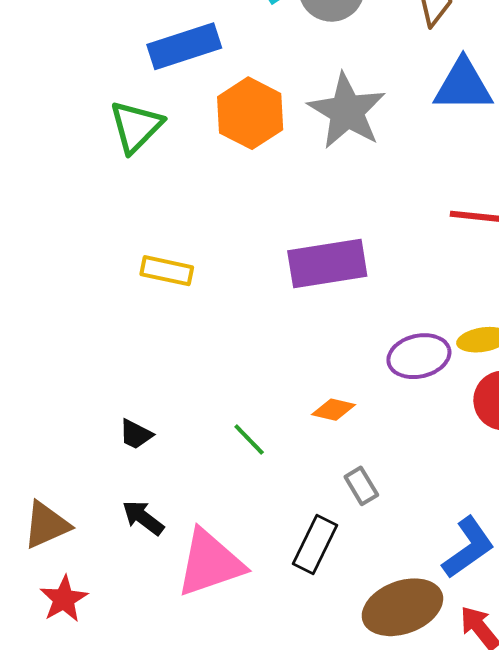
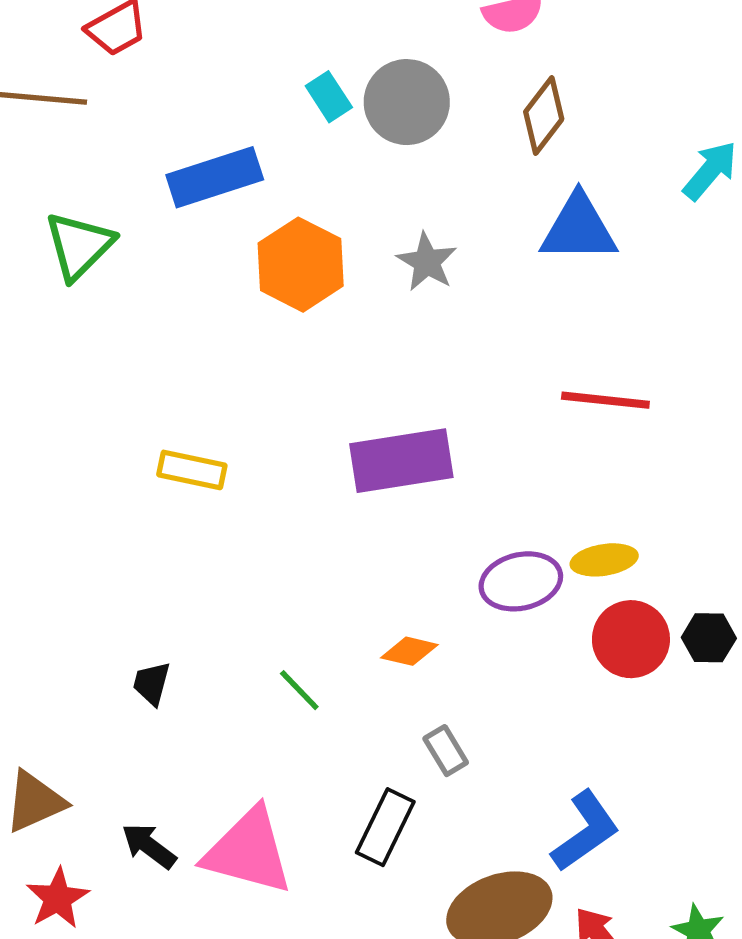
gray star: (347, 111) -> (427, 262), size x0.6
green triangle: (136, 127) -> (79, 246), moved
black trapezoid: (136, 434) -> (152, 683), turned 78
black arrow: (143, 518) -> (149, 846), moved
pink triangle: (210, 563) -> (248, 851), turned 34

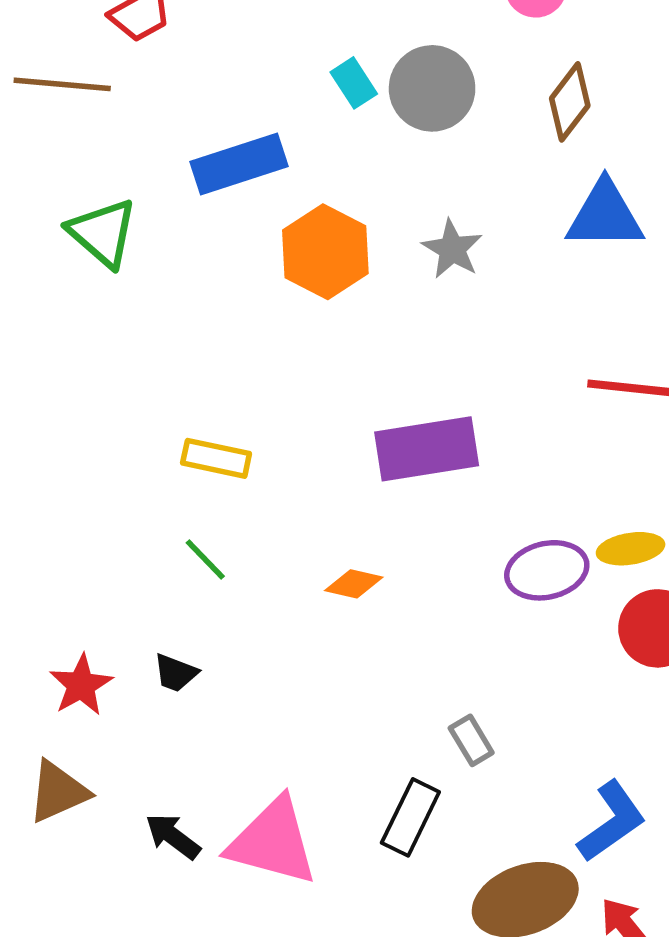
green triangle: (79, 246) -> (103, 233), turned -34
orange diamond: (409, 651) -> (354, 584), moved
black trapezoid: (152, 683) -> (176, 673), turned -84
green line: (299, 690) -> (205, 560), moved
red star: (58, 898) -> (81, 685), moved

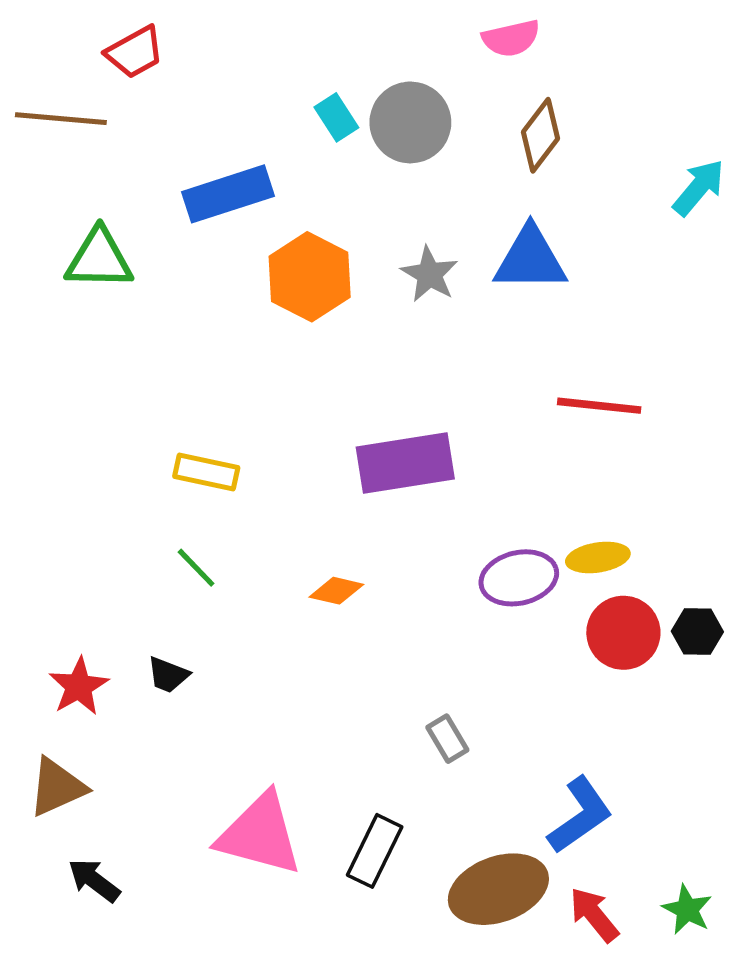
blue triangle: (605, 215) -> (530, 259), moved
green triangle: (103, 233) -> (99, 259), turned -40
black rectangle: (410, 817) -> (375, 851), moved
black arrow: (173, 836) -> (94, 880), moved

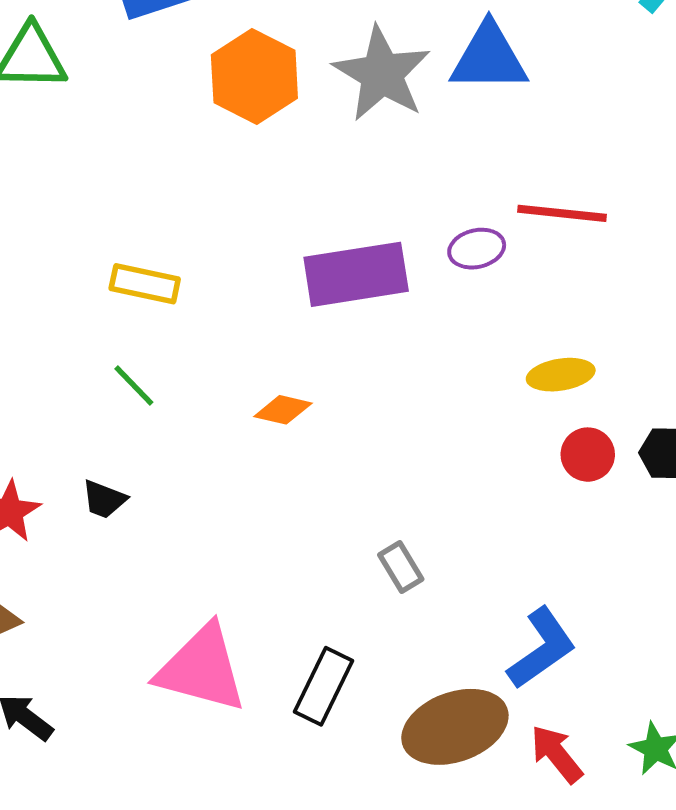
gray star: (430, 274) -> (382, 74), size x1.6
purple ellipse: (519, 578) -> (477, 249), moved, size x0.7
red circle: (623, 633) -> (588, 455), size x0.7

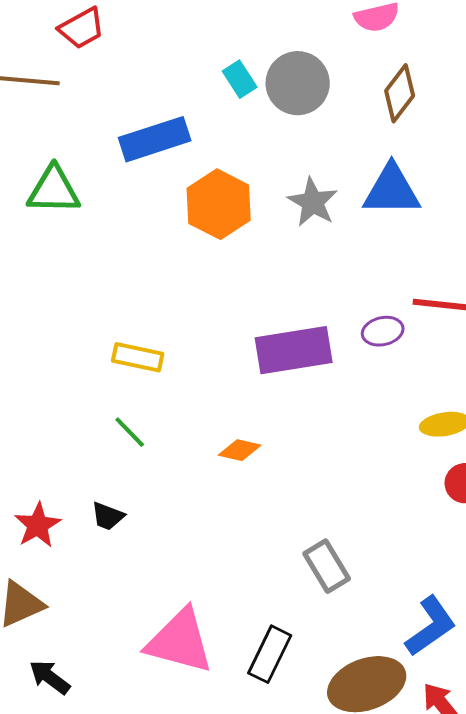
gray star: (382, 74) -> (313, 202), size x0.7
gray rectangle: (401, 567) -> (327, 566), size x1.4

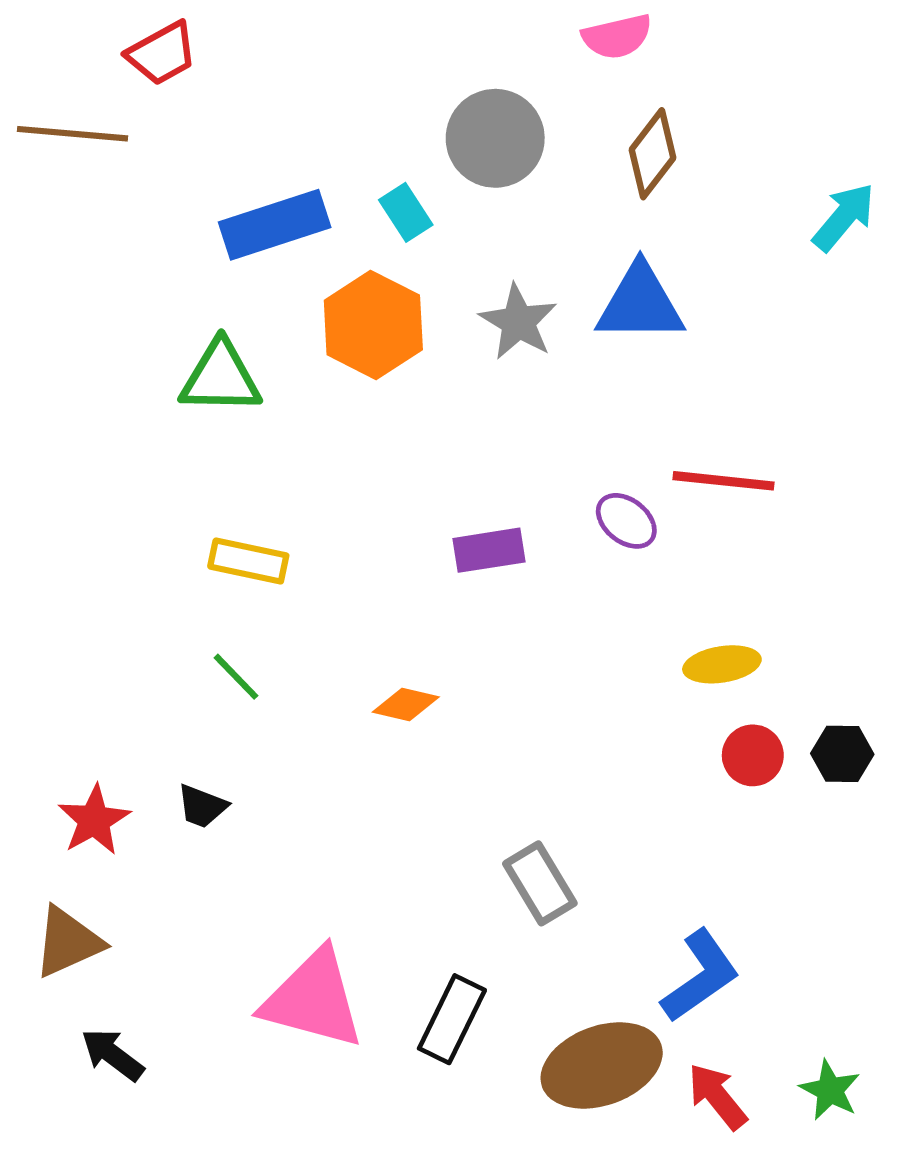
cyan rectangle: (240, 79) -> (406, 212), moved
green triangle: (54, 190) -> (221, 377), moved
purple ellipse: (383, 331) -> (626, 521), turned 51
purple rectangle: (294, 350) -> (489, 550), size x0.6

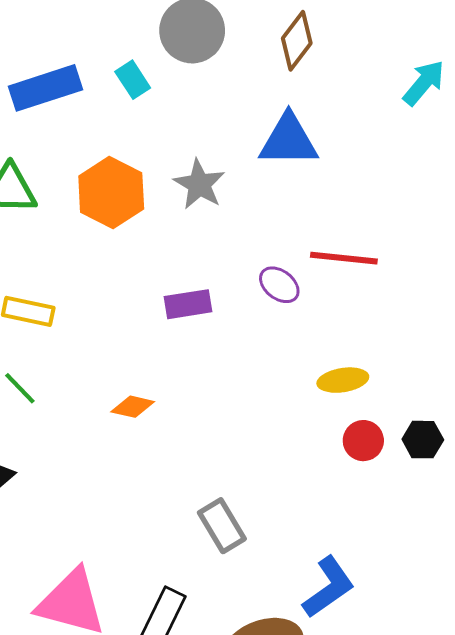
gray star: (518, 322) -> (199, 184), moved
orange hexagon: (373, 325) -> (111, 192), moved

